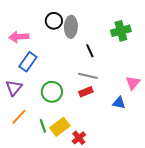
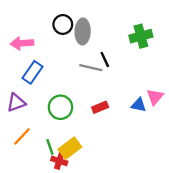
gray line: (88, 76) -> (91, 68), moved
purple triangle: (14, 88) -> (16, 103), turned 30
blue triangle: (119, 103) -> (139, 105), moved
red cross: (79, 138) -> (59, 161), moved, turned -32

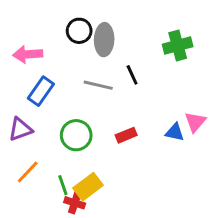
gray line: (91, 68) -> (98, 85), moved

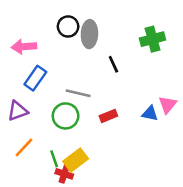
gray line: (98, 85) -> (78, 93), moved

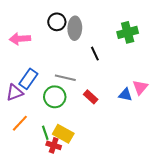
blue rectangle: (35, 78) -> (28, 79), moved
red rectangle: (108, 116) -> (91, 97), turned 64
yellow rectangle: (76, 160) -> (63, 134), turned 66

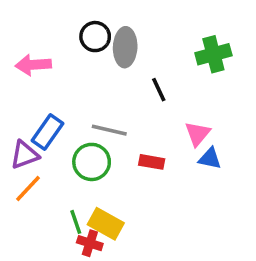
pink triangle: (140, 87) -> (198, 134), moved
red rectangle: (91, 97) -> (152, 162), turned -32
orange line: (20, 123) -> (28, 188), moved

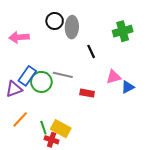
pink triangle: (198, 134) -> (113, 77), turned 35
blue triangle: (210, 158) -> (128, 87), moved, turned -40
green circle: (92, 162) -> (41, 82), moved
orange line: (28, 188) -> (20, 119), moved

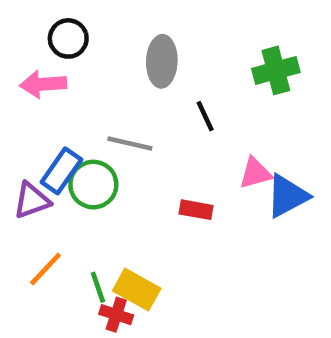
black circle: (55, 21) -> (68, 38), moved
gray line: (63, 75) -> (130, 143), moved
blue triangle: (128, 87) -> (287, 196), size x1.5

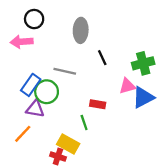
green cross: (276, 70) -> (143, 63), moved
purple triangle: (32, 201) -> (35, 109), moved, turned 30
green line: (98, 287) -> (84, 122), moved

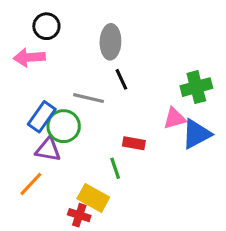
black line: (102, 58) -> (121, 79), moved

